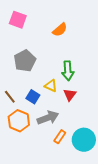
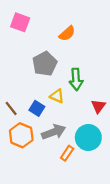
gray pentagon: (25, 61) -> (45, 64), moved
red triangle: (70, 95) -> (98, 106), moved
cyan circle: (84, 140) -> (88, 138), moved

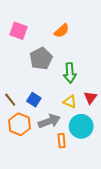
pink square: (20, 22) -> (18, 31), moved
yellow triangle: (57, 96) -> (70, 102), moved
orange rectangle: (67, 153) -> (62, 141), turned -40

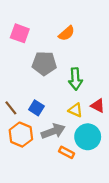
gray pentagon: (41, 59) -> (44, 63), turned 30
red triangle: (90, 98) -> (98, 106), turned -40
orange rectangle: (62, 141) -> (67, 152), turned -56

